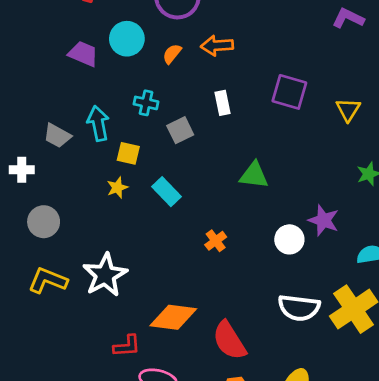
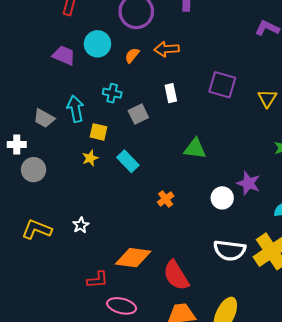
gray circle: (44, 222) -> (34, 170), moved
white star: (105, 275) -> (81, 225), size x0.5

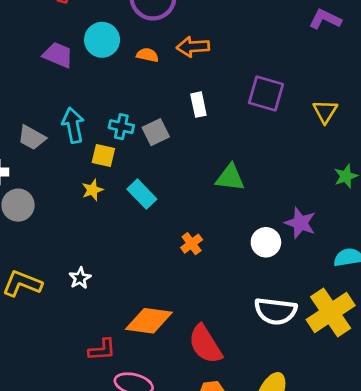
orange semicircle: (132, 55) -> (147, 55), turned 63
cyan cross: (112, 93) -> (121, 127), moved

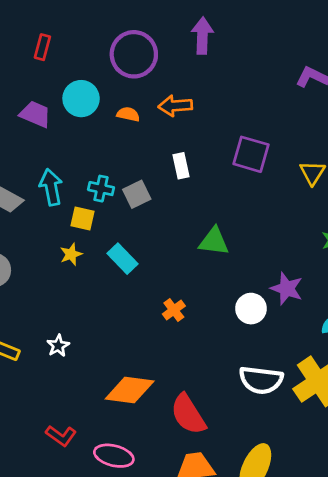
red L-shape: (102, 350) -> (61, 436), moved, turned 40

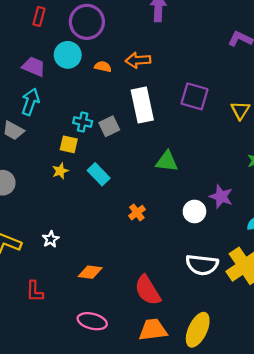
purple circle: (134, 54) -> (87, 22), moved
white rectangle: (181, 166) -> (142, 105), size x1.8
cyan arrow: (51, 187) -> (30, 102), moved, turned 30
orange diamond: (130, 390) -> (90, 272), moved, size x0.7
red L-shape: (61, 436) -> (35, 291), moved, turned 55

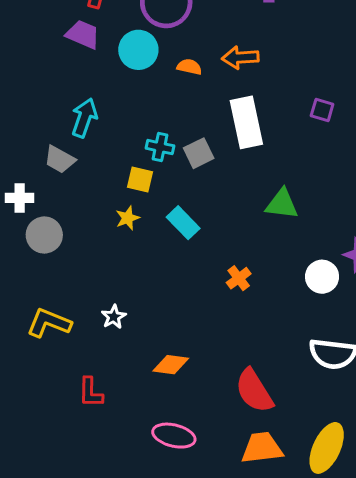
purple trapezoid: (34, 67) -> (83, 34), moved
purple square: (194, 96) -> (322, 110), size x0.6

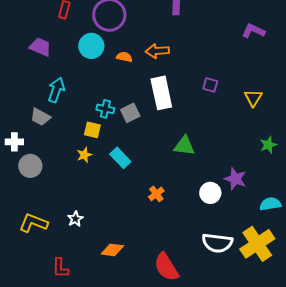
purple trapezoid: (83, 34) -> (40, 47), moved

